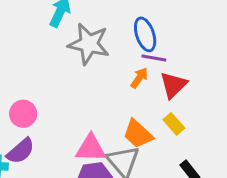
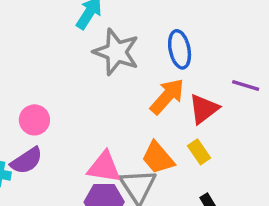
purple line: (154, 58) -> (246, 86), moved
orange arrow: (139, 78) -> (167, 96), size x1.6

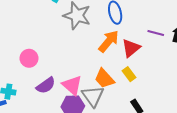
purple semicircle: (27, 161) -> (46, 85), moved
pink triangle: (104, 167) -> (72, 85), turned 35

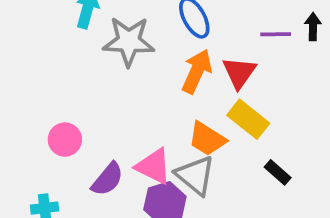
yellow rectangle: (129, 74) -> (248, 119), size x1.5

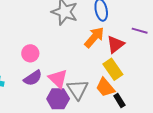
orange trapezoid: (207, 139) -> (105, 87), moved
pink circle: (65, 140) -> (30, 53), moved

